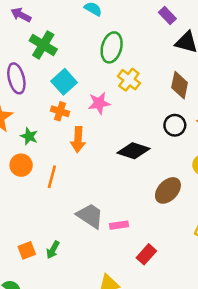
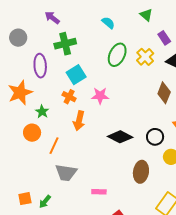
green cross: (43, 45) -> (65, 44), turned 35
yellow cross: (129, 80) -> (145, 57), moved
black circle: (175, 125) -> (155, 137), moved
brown ellipse: (168, 190) -> (141, 172), turned -45
gray trapezoid: (90, 216) -> (66, 173), moved, turned 145

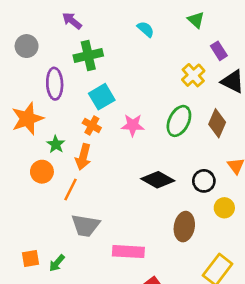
green ellipse: (117, 55) -> (179, 121), moved
orange arrow: (79, 121) -> (83, 157), moved
pink rectangle: (99, 192) -> (128, 252), size x1.6

